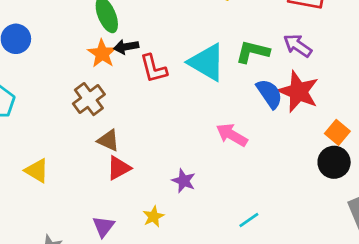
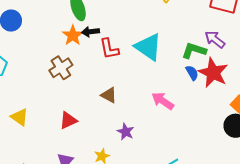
green L-shape: (253, 52) -> (194, 50), moved
blue semicircle: (269, 94) -> (192, 73), size x0.7
brown triangle: (108, 140) -> (109, 95), moved
red triangle: (119, 168) -> (68, 120), moved

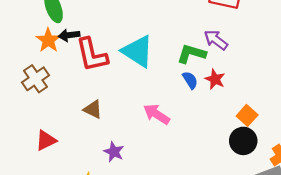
red L-shape: (109, 49) -> (92, 55), size x1.4
red star: (213, 73) -> (215, 79), size x0.6

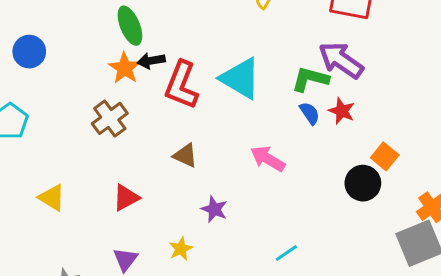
purple arrow: (216, 40) -> (341, 60), size x1.4
red L-shape: (92, 55) -> (181, 85), turned 36
black circle: (243, 141) -> (363, 183), moved

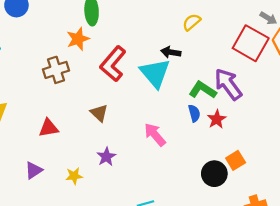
black arrow: (151, 61) -> (171, 52), moved

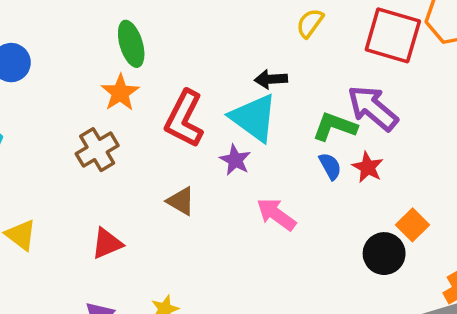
yellow semicircle: (192, 22) -> (310, 23), moved
purple star: (106, 157) -> (235, 160), moved

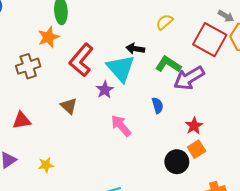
purple arrow: (373, 108) -> (189, 78), turned -84
green L-shape: (335, 127) -> (168, 64), moved
red star: (368, 167) -> (194, 126), moved

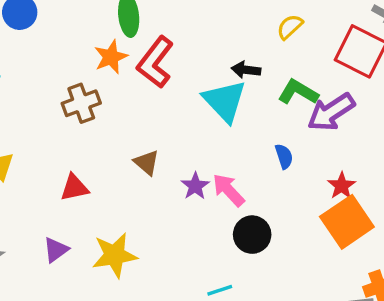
red L-shape: (81, 60) -> (155, 62), moved
purple star: (105, 90) -> (195, 186), moved
orange square: (197, 149) -> (347, 222), size x1.8
black circle: (177, 162) -> (252, 235), moved
yellow star: (46, 165) -> (115, 255), size x1.8

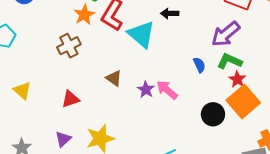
green L-shape: (298, 92) -> (230, 61), moved
cyan triangle: (225, 101) -> (141, 34), moved
black circle: (252, 235) -> (213, 114), moved

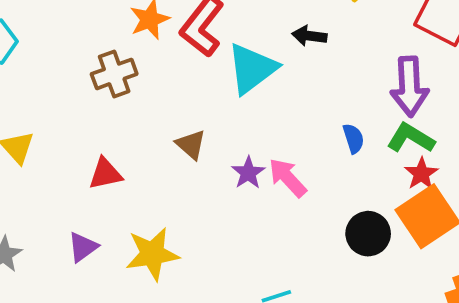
cyan triangle: (141, 34) -> (252, 69), turned 36
purple arrow: (226, 34) -> (410, 87), turned -60

